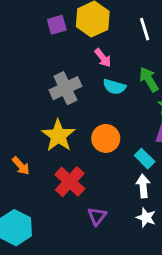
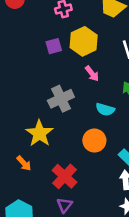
cyan semicircle: (114, 87) -> (105, 109), moved
yellow star: (58, 136) -> (39, 133), moved
purple triangle: (97, 216) -> (65, 205), moved

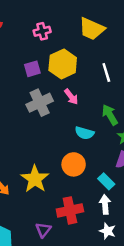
gray cross: (61, 99) -> (40, 103), moved
yellow star: (39, 133) -> (35, 179), moved
red cross: (65, 176) -> (70, 210), moved, turned 35

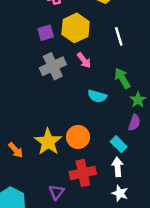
orange circle: (74, 164) -> (78, 137), moved

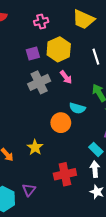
orange circle: (78, 137) -> (61, 123), moved
yellow star: (48, 142) -> (35, 147), size x0.7
purple triangle: (56, 192) -> (29, 190), moved

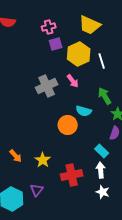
yellow hexagon: (59, 49) -> (79, 54), moved
purple square: (33, 53) -> (56, 44), moved
yellow star: (35, 147) -> (43, 160), moved

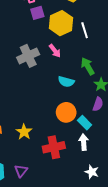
orange circle: (68, 125) -> (66, 112), moved
purple triangle: (37, 190) -> (21, 171), moved
white star: (103, 192) -> (92, 172), moved

